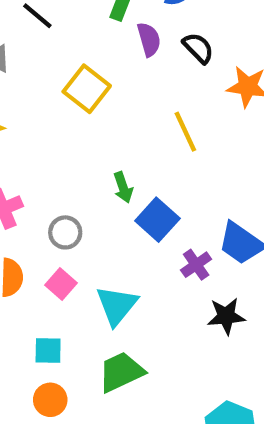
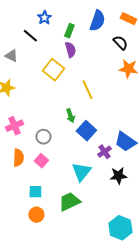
purple semicircle: (149, 39) -> (70, 50), moved
black semicircle: (198, 48) -> (120, 43), moved
yellow line: (185, 132) -> (87, 90), moved
cyan triangle: (117, 305) -> (81, 172), moved

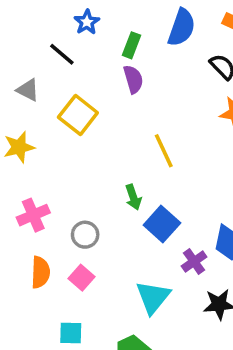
yellow square: (53, 70) -> (78, 115), moved

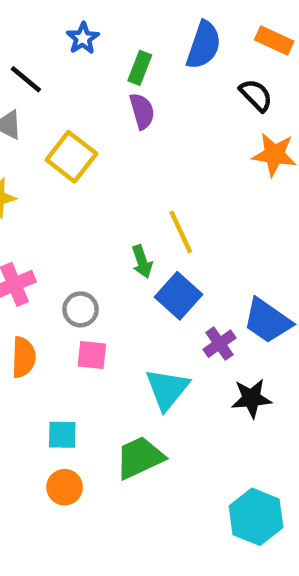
black line: (62, 54) -> (26, 79), moved
yellow line: (164, 151) -> (181, 232), moved
pink square: (82, 278) -> (92, 355), moved, turned -35

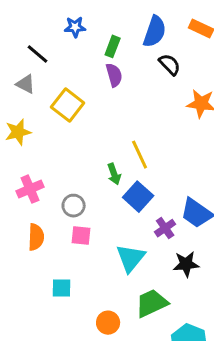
blue star: (83, 38) -> (75, 27), turned 30
black semicircle: (256, 95) -> (170, 64), moved
green trapezoid: (140, 458) -> (152, 303), moved
orange circle: (65, 487) -> (108, 323), moved

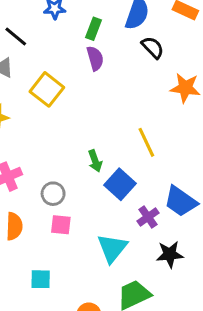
yellow line: (140, 155) -> (146, 142), moved

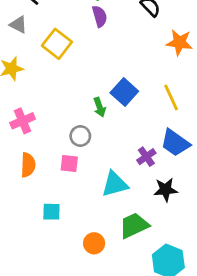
yellow line: (146, 142) -> (171, 97), moved
blue square: (120, 184) -> (124, 92), moved
gray circle: (53, 194) -> (80, 136), moved
cyan triangle: (112, 248) -> (115, 184), turned 36

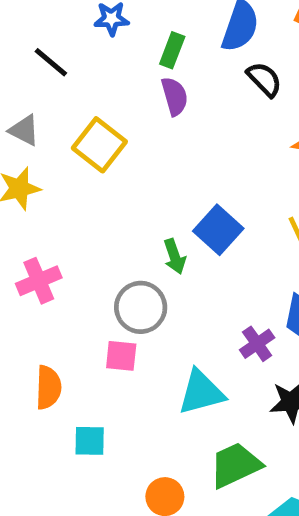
gray triangle: (18, 25) -> (24, 130), moved
gray circle: (80, 136) -> (141, 307), size x1.4
orange semicircle: (28, 165) -> (48, 387), moved

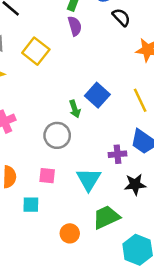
purple cross: (257, 344) -> (118, 154), turned 30
pink square: (121, 356) -> (47, 176), moved
cyan triangle: (201, 392) -> (89, 179), turned -44

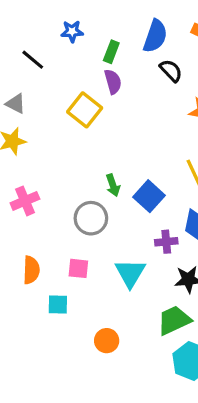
yellow square: (36, 51) -> (85, 110), moved
blue square: (97, 95) -> (149, 196), moved
green trapezoid: (106, 217) -> (174, 320), moved

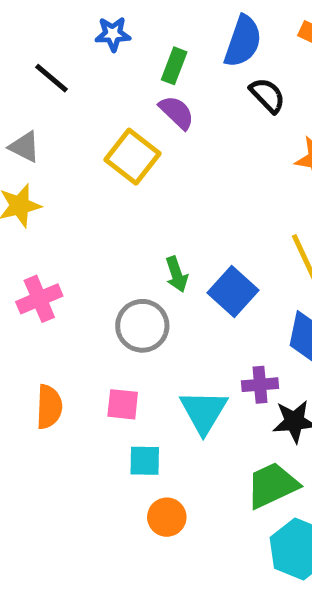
purple semicircle: (113, 82) -> (177, 112), turned -30
purple cross: (166, 242) -> (260, 385), moved
cyan square: (58, 305) -> (145, 461), moved

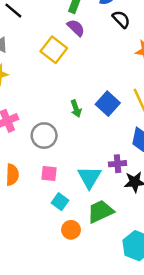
blue square: (233, 291) -> (108, 104), moved
gray circle: (142, 326) -> (44, 136), moved
cyan square: (145, 461) -> (60, 202), turned 35
green trapezoid: (272, 485) -> (100, 211), moved

